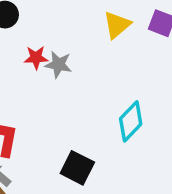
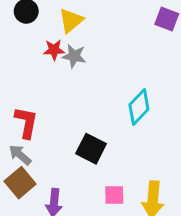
yellow triangle: (117, 25) -> (71, 21), moved

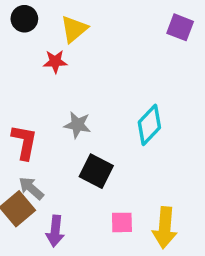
gray star: (74, 56) -> (77, 125), moved
gray arrow: (20, 155) -> (31, 188), moved

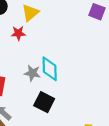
cyan diamond: (149, 125) -> (50, 69), moved, turned -45

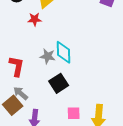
black square: (44, 102) -> (59, 83), turned 30

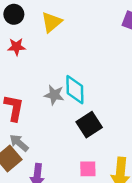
red star: (35, 19) -> (16, 47), moved
black square: (59, 83) -> (89, 125), moved

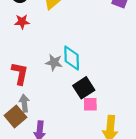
gray arrow: (19, 143) -> (24, 103), turned 42
pink square: (88, 169) -> (90, 104), moved

